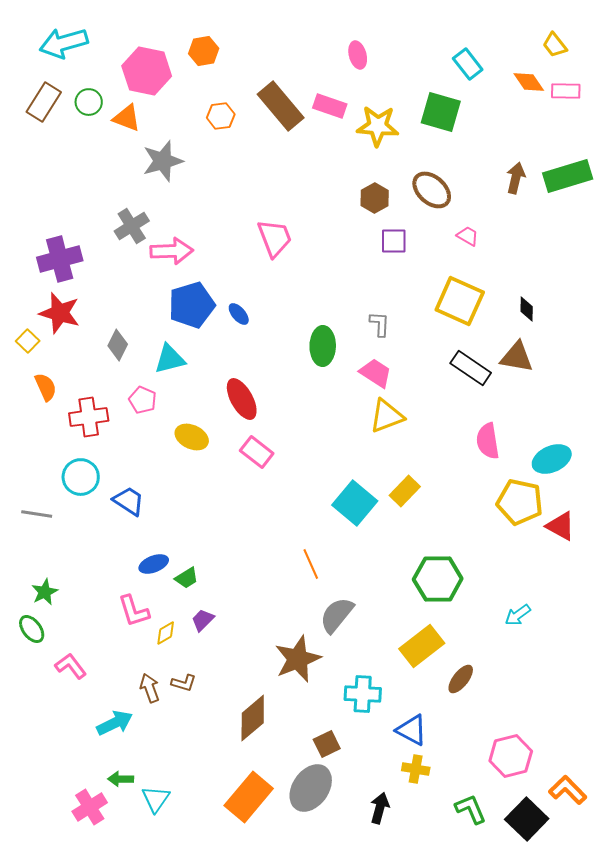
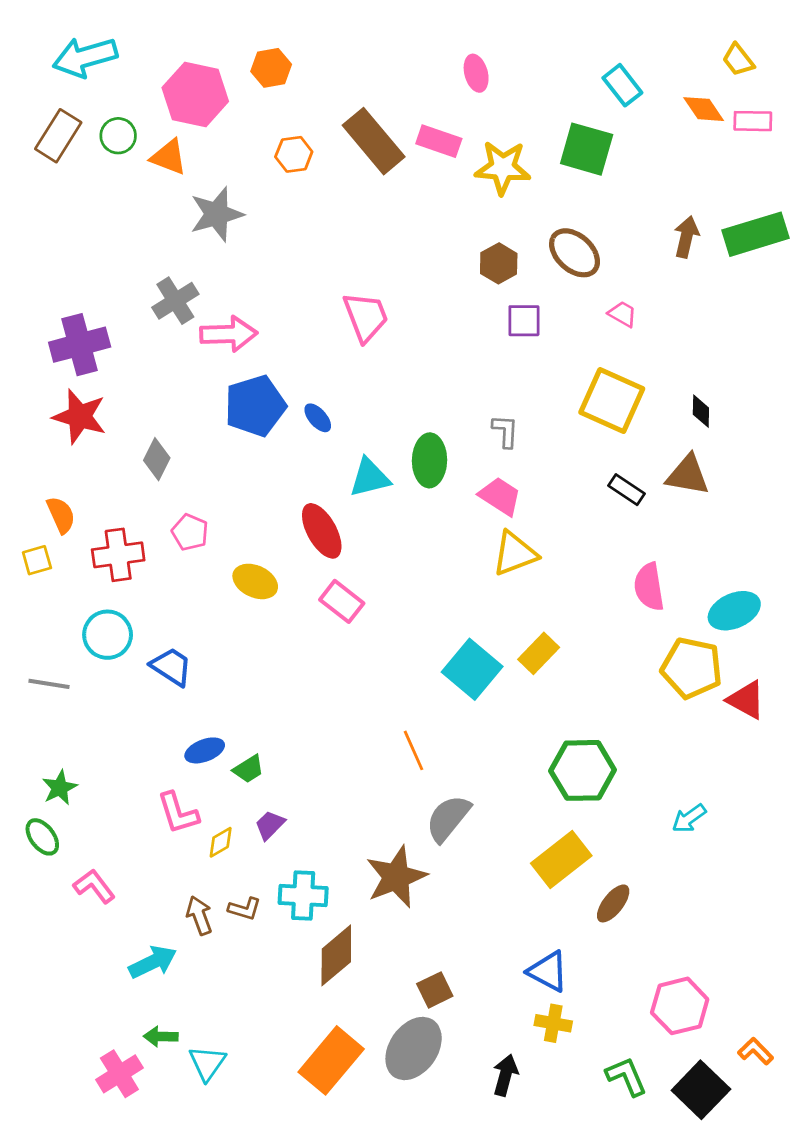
yellow square: (28, 341) -> (37, 560), moved, turned 30
cyan triangle: (170, 359) -> (370, 478), moved
black rectangle: (471, 368) -> (626, 490), size x0.7
cyan cross: (363, 694) -> (303, 895), moved
orange L-shape: (568, 790) -> (756, 1051), size x0.7

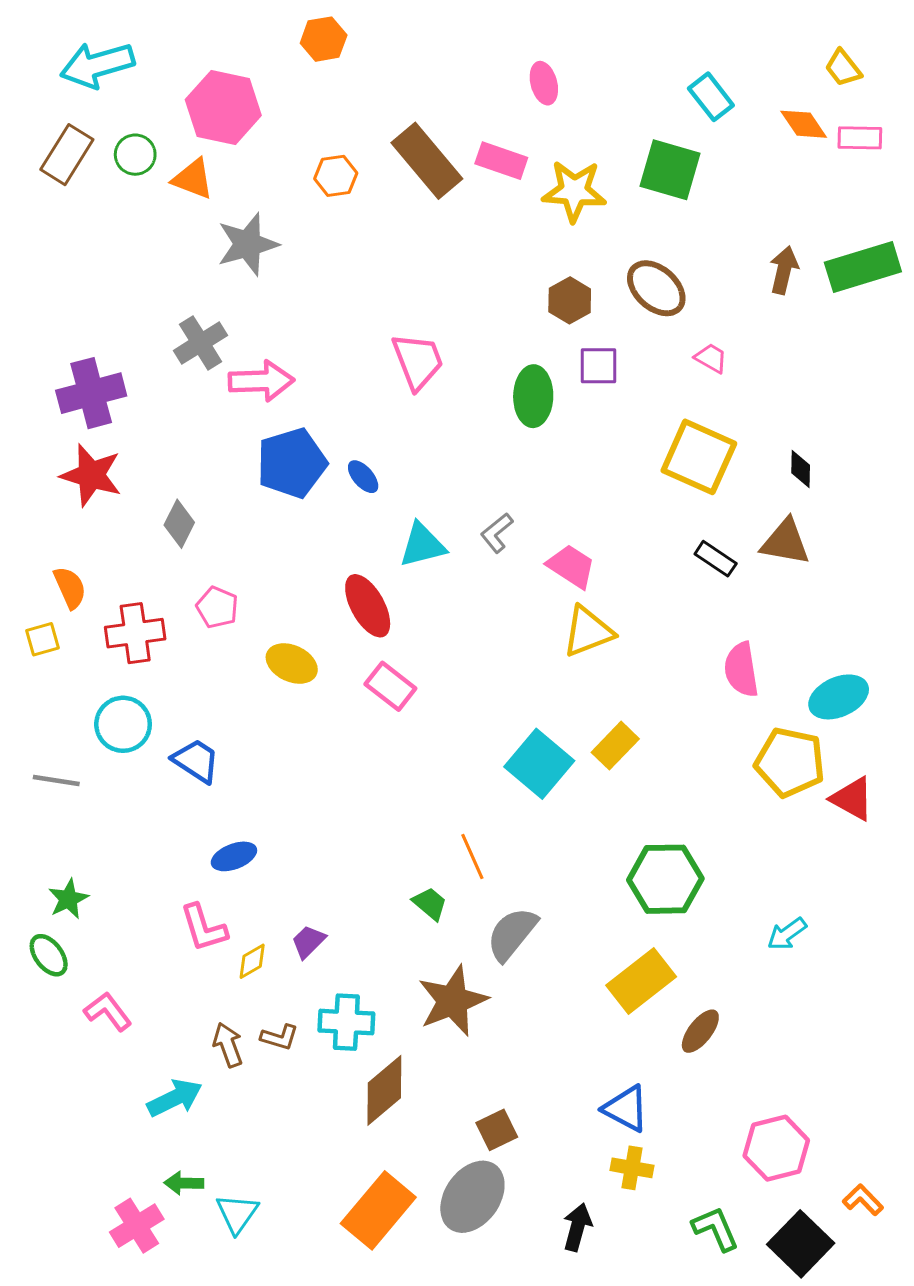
orange hexagon: (271, 68) -> (324, 39), moved
gray L-shape: (505, 431) -> (497, 533), moved, turned -132
green ellipse: (430, 460) -> (533, 396), moved
green trapezoid: (249, 769) -> (430, 904), moved, turned -108

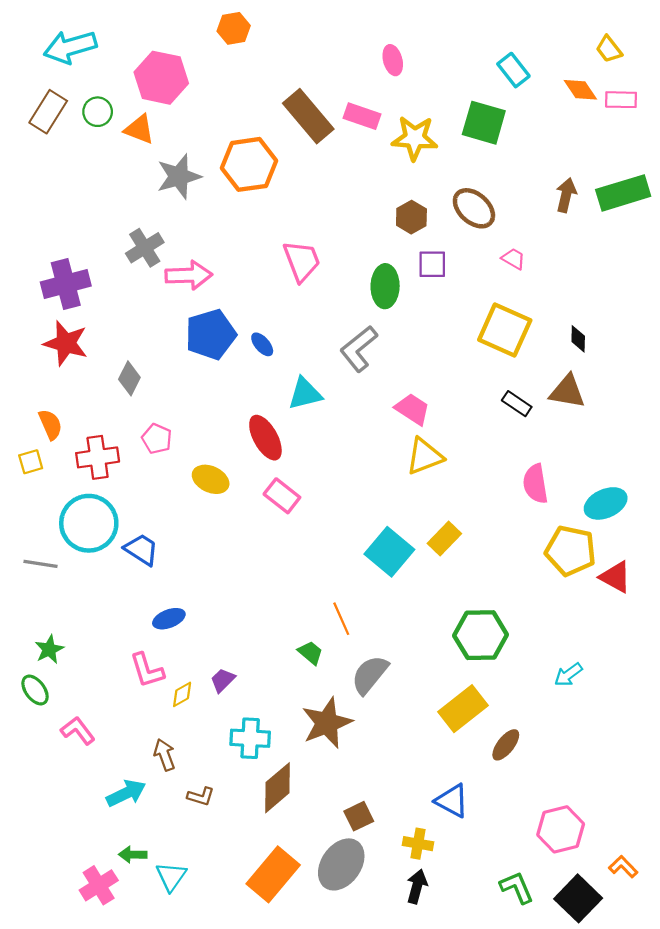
orange hexagon: (336, 176) -> (249, 164), moved, size x1.8
gray L-shape: (497, 533) -> (359, 349), moved, size x1.6
cyan circle: (123, 724) -> (89, 523), size x1.4
brown L-shape: (280, 1037) -> (201, 796), moved
yellow cross: (632, 1168) -> (418, 844), moved

